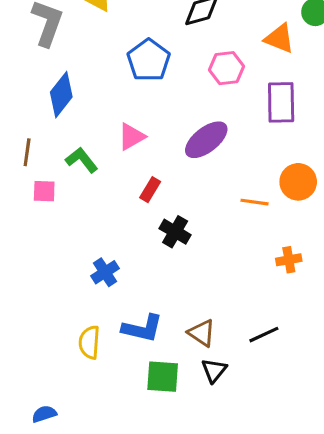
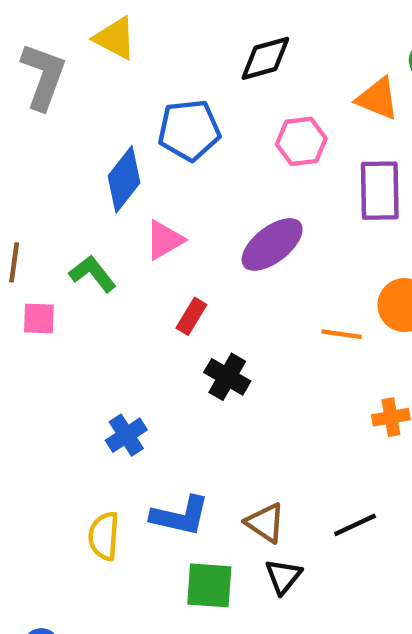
blue pentagon: (149, 60) -> (189, 130), turned 30
blue diamond: (61, 95) -> (124, 179), moved

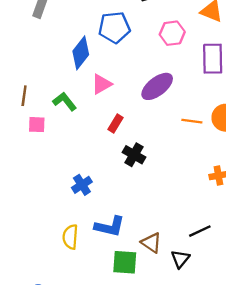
orange line: (342, 334) -> (192, 121), moved
brown triangle: (265, 523) -> (151, 243), moved
black triangle: (283, 576) -> (180, 259), moved

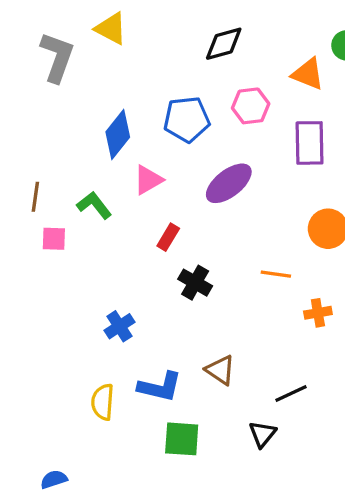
blue pentagon: (114, 27) -> (187, 119), moved
orange line: (192, 121) -> (276, 274), moved
brown triangle: (151, 243) -> (220, 370), moved

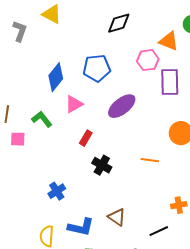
gray L-shape: (57, 57) -> (20, 31), size x0.7
pink hexagon: (251, 106) -> (148, 60), moved
orange cross: (318, 313) -> (179, 205), moved

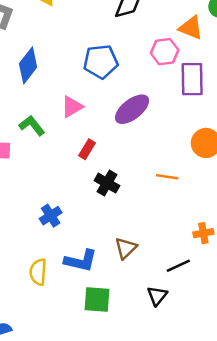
blue diamond: (56, 77) -> (28, 65), moved
brown triangle: (117, 217) -> (126, 248), turned 42

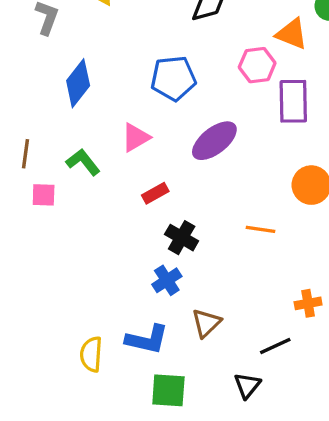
red rectangle: (87, 149) -> (155, 193), turned 30
blue cross: (51, 216) -> (167, 280), moved

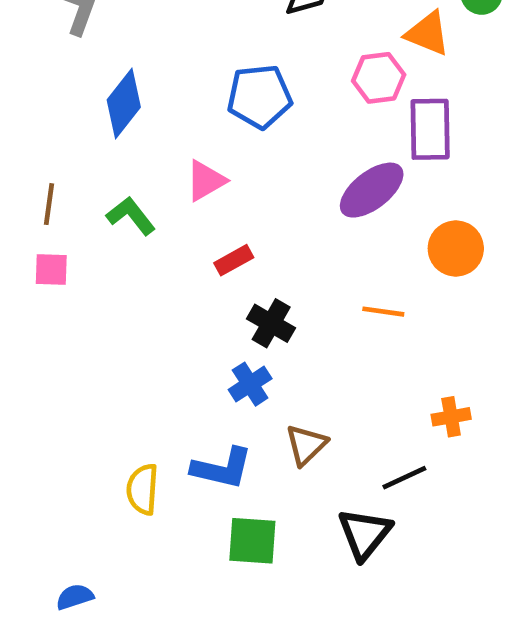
purple ellipse: (214, 141) -> (372, 190), moved
pink square: (44, 195) -> (51, 270), moved
black triangle: (247, 385) -> (365, 534), size x1.4

